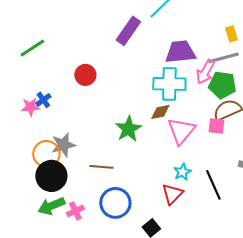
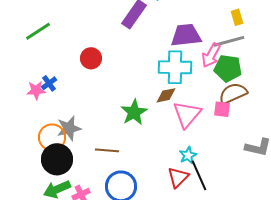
black line: (213, 185) -> (199, 175), moved

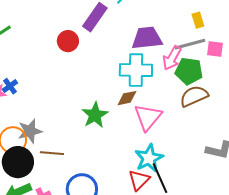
red circle: (91, 58) -> (68, 41), moved
pink square: (222, 109) -> (215, 49), moved
brown line: (107, 150) -> (52, 153), moved
cyan star: (188, 155) -> (149, 158), size x1.6

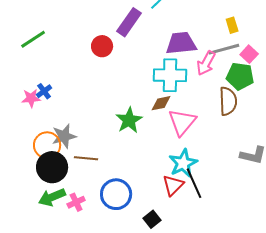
pink square: (215, 49) -> (249, 54), turned 36
green pentagon: (189, 71) -> (240, 76), moved
brown semicircle: (194, 96) -> (228, 101), turned 112

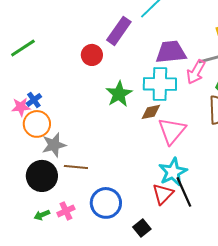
green star: (129, 120) -> (119, 94), moved
orange circle: (47, 145) -> (37, 124), moved
green arrow: (52, 197) -> (42, 215), moved, size x0.6

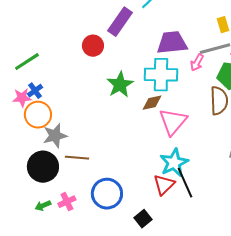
green line: (23, 48) -> (27, 62), moved
pink arrow: (196, 72) -> (197, 63), size x0.7

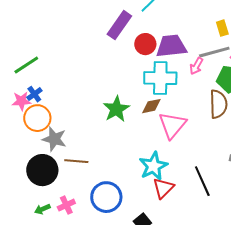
red circle: (93, 46) -> (145, 44), moved
green star: (120, 85) -> (116, 109), moved
gray star: (55, 136) -> (54, 139), turned 30
cyan star: (174, 163) -> (153, 166), moved
black line: (185, 183) -> (202, 181), moved

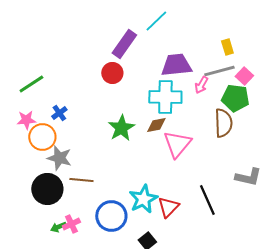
red circle: (145, 44) -> (112, 73), moved
blue cross: (34, 94) -> (59, 113), moved
cyan star: (153, 166) -> (143, 199), moved
green arrow: (42, 209) -> (58, 227), moved

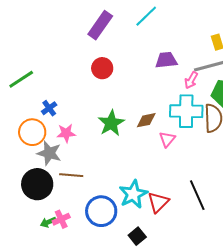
purple rectangle: (124, 44) -> (100, 25), moved
purple trapezoid: (176, 65) -> (166, 60), size x0.7
cyan cross: (165, 97) -> (186, 111), moved
pink star: (26, 120) -> (66, 133), moved
pink triangle: (177, 144) -> (167, 139), size x0.6

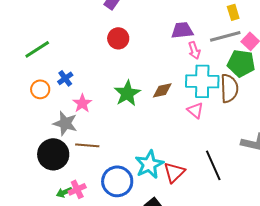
pink arrow: (191, 80) -> (194, 50), moved, turned -48
orange circle: (32, 132) -> (40, 89), moved, size x0.7
pink star: (66, 133) -> (82, 103), turned -30
pink triangle: (167, 139) -> (195, 110), moved, turned -30

